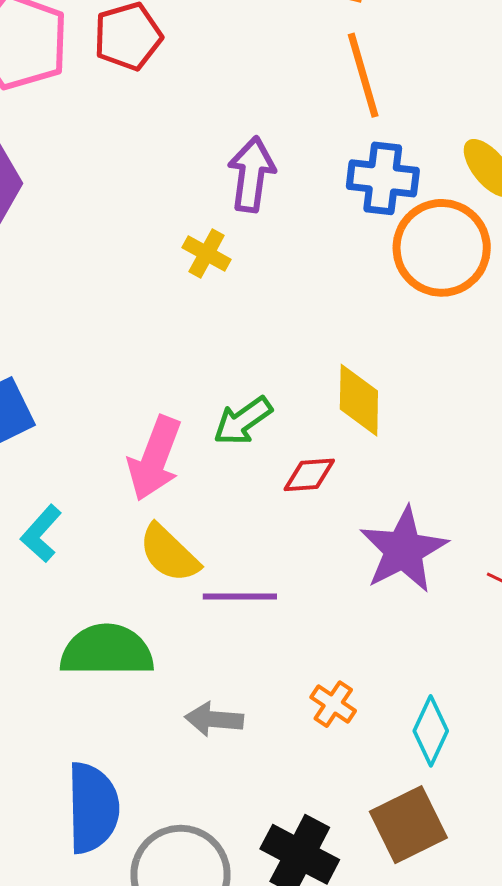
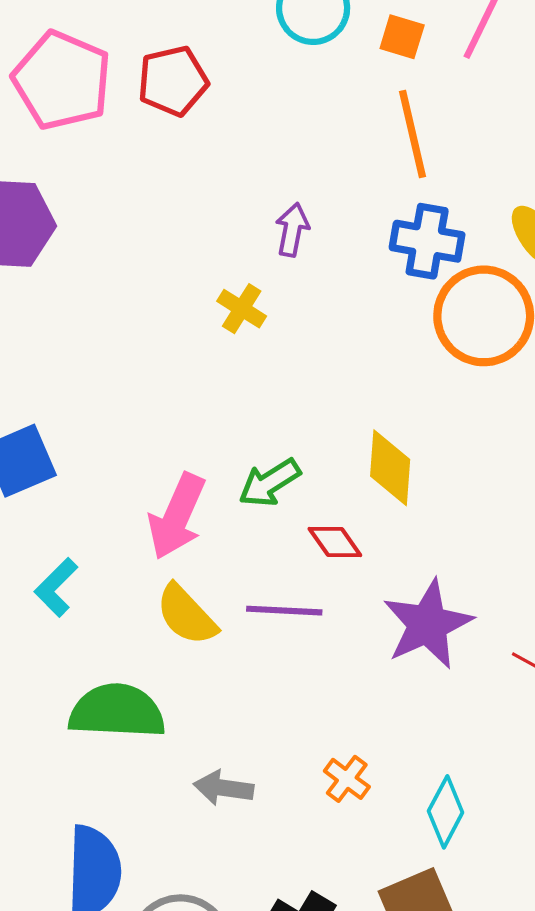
purple arrow: (251, 174) -> (292, 230), size x0.7
red diamond: (309, 475) -> (335, 542), turned 56
purple line: (240, 597) -> (284, 611), moved

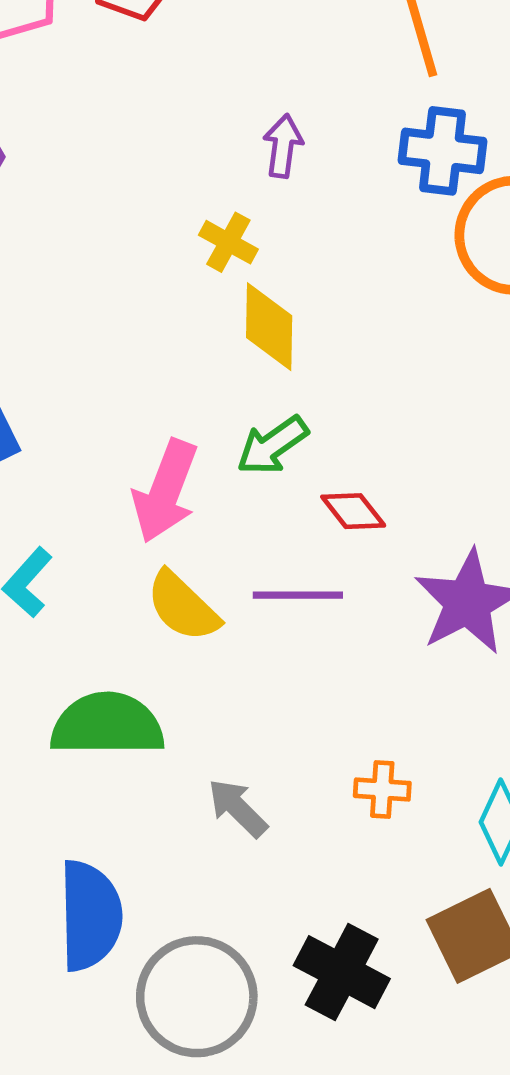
yellow diamond: (390, 468) -> (269, 327), moved
orange cross: (347, 779) -> (382, 789), turned -30
gray arrow: (224, 788) -> (238, 808), turned 40

